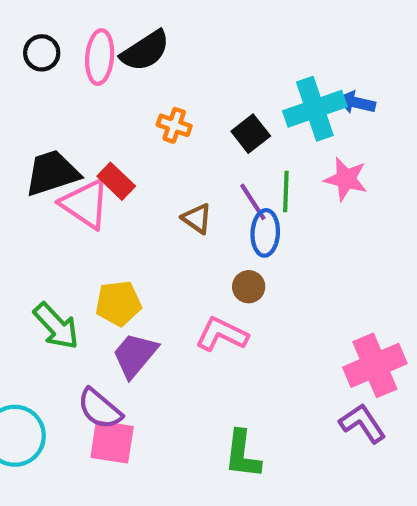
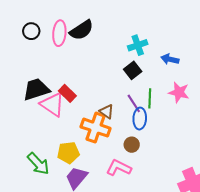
blue arrow: (356, 103) -> (170, 59), moved
cyan cross: (315, 109) -> (138, 45), moved, size x0.7
orange cross: (174, 125) -> (96, 128), moved, size x1.8

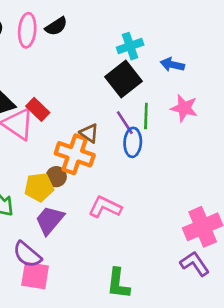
black semicircle: (81, 30) -> (56, 26), size x0.7
black square: (133, 70) -> (123, 79), size x1.5
brown circle: (132, 145) -> (56, 177), moved

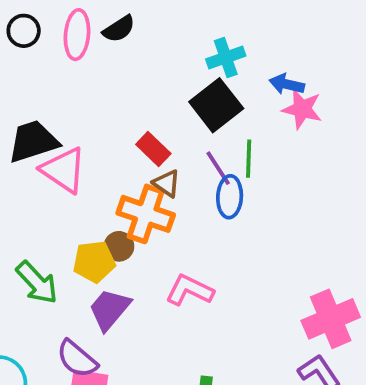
pink star: (184, 108) -> (302, 109), moved
red rectangle: (38, 109) -> (153, 149), moved

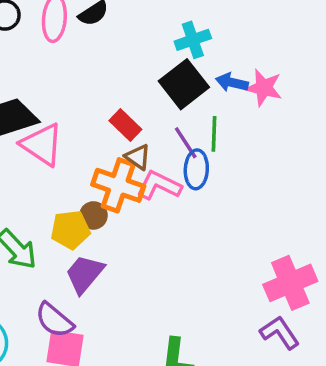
blue arrow: (287, 84) -> (232, 82), moved
pink L-shape: (190, 290) -> (159, 185), moved

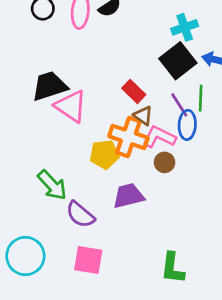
brown circle: (93, 215) -> (165, 162), moved
yellow pentagon: (70, 230) -> (104, 154), moved
purple trapezoid: (85, 274) -> (128, 196), moved, turned 36
purple semicircle: (54, 320) -> (80, 215), moved

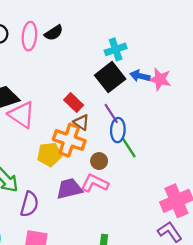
green line: (201, 98) -> (129, 148), moved, turned -35
pink L-shape: (159, 137) -> (95, 183), moved
purple semicircle: (80, 215) -> (29, 204), turned -115

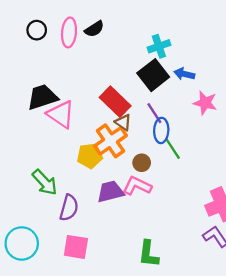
pink star: (160, 79) -> (205, 103), moved
red rectangle: (74, 102) -> (115, 102), size x1.5
orange cross: (69, 140) -> (110, 141), turned 36

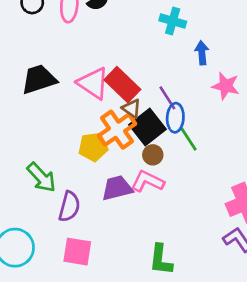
cyan cross: (159, 46) -> (173, 21), turned 35
blue arrow: (184, 74) -> (202, 53), turned 72
black square: (153, 75) -> (147, 127), moved
pink triangle: (61, 114) -> (93, 83), moved

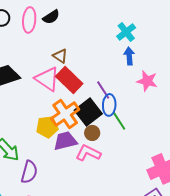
cyan cross: (173, 21) -> (126, 32), moved, turned 36
brown triangle: (132, 108) -> (60, 56), moved
purple trapezoid: (117, 188) -> (65, 141), moved

